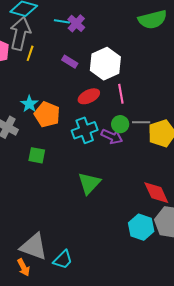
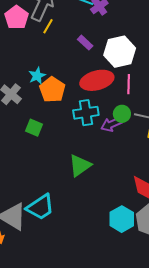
red ellipse: (89, 96) -> (97, 80), size x1.5
purple arrow: (112, 136) -> (111, 124), turned 120
cyan trapezoid: (63, 260) -> (40, 207), moved, size x1.4

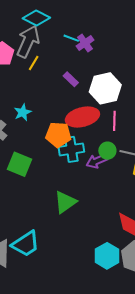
orange pentagon: (52, 90) -> (58, 135), moved, turned -30
green square: (34, 128) -> (19, 164), size x1.4

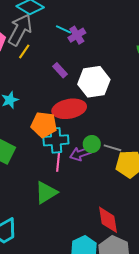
pink line: (114, 121) -> (58, 162), moved

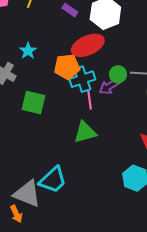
green triangle: (46, 192) -> (85, 132), turned 30

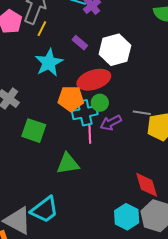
cyan star: (28, 51) -> (49, 63), moved, size x1.6
green circle: (118, 74) -> (100, 103), moved
green triangle: (85, 132) -> (68, 164), moved

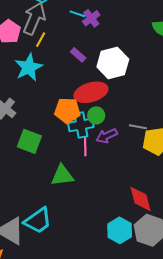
cyan star: (49, 63) -> (29, 67), moved

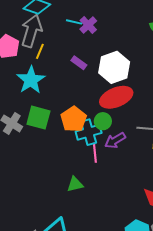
red ellipse: (91, 92) -> (116, 97), moved
orange pentagon: (67, 111) -> (74, 119), turned -30
green square: (29, 141) -> (38, 118), moved
green triangle: (62, 175) -> (75, 184), size x0.7

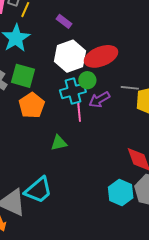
white hexagon: (114, 67) -> (70, 56), moved
orange pentagon: (74, 119) -> (32, 105), moved

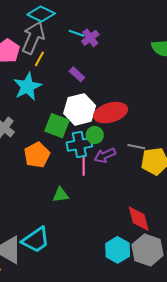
green square: (23, 76) -> (57, 126), moved

